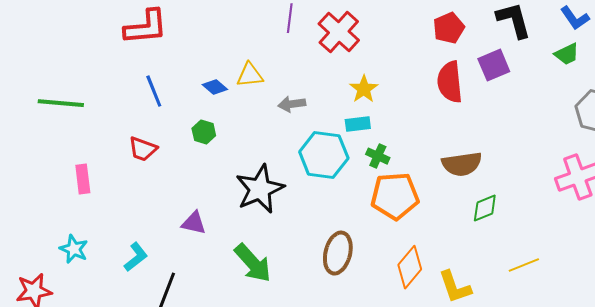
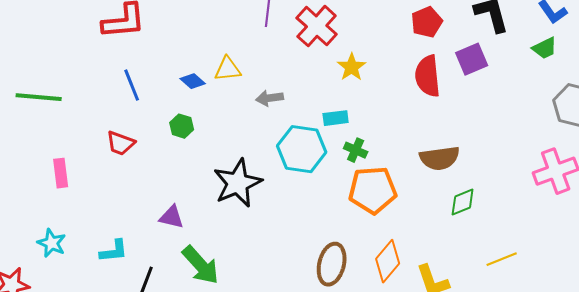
yellow star: (364, 89) -> (352, 67), moved
brown ellipse: (338, 253) -> (332, 264), moved
cyan L-shape: (136, 257) -> (114, 251), turned 32
green arrow: (253, 263) -> (201, 265), moved

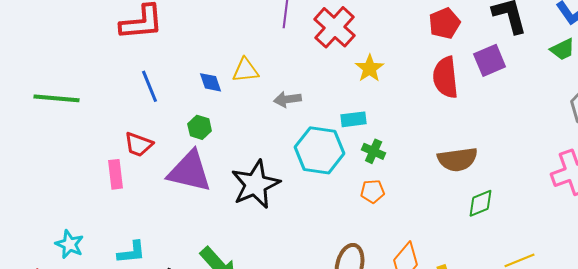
blue diamond: (193, 81) -> (211, 82), turned 30
pink rectangle: (61, 173) -> (116, 174), moved
orange pentagon: (373, 190) -> (373, 191), moved, size x0.5
purple triangle: (172, 217) -> (190, 171), moved, size x1.8

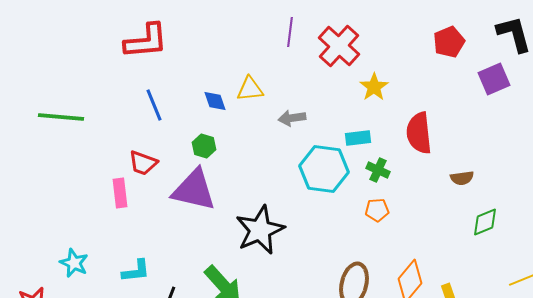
red semicircle: (446, 77) -> (419, 133), moved
brown semicircle: (458, 159) -> (462, 178), size x0.6
black star: (256, 184) -> (260, 230), moved

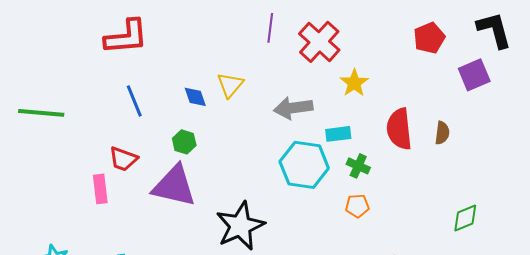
yellow triangle: (250, 89) -> (230, 85), turned -44
gray arrow: (292, 118) -> (293, 108), moved, size x1.4
brown semicircle: (462, 178) -> (442, 133), moved, turned -75

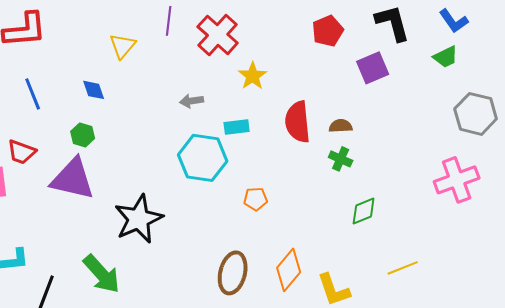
yellow triangle: (230, 85) -> (123, 46), moved
gray arrow: (293, 108) -> (192, 101), size x0.6
brown semicircle: (442, 133) -> (341, 126), turned -100
green cross: (358, 166) -> (341, 159), moved

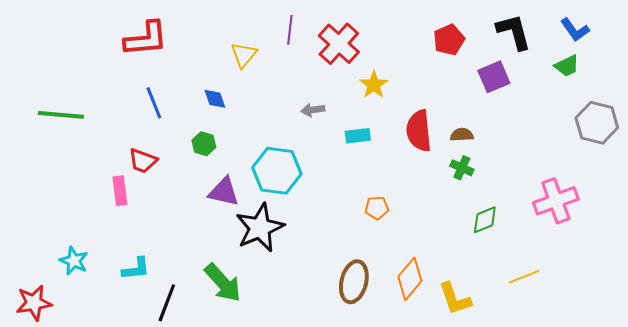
cyan hexagon: (203, 158) -> (277, 171), moved
purple triangle: (73, 179) -> (224, 192), moved, size x0.7
pink cross: (457, 180) -> (556, 201), moved

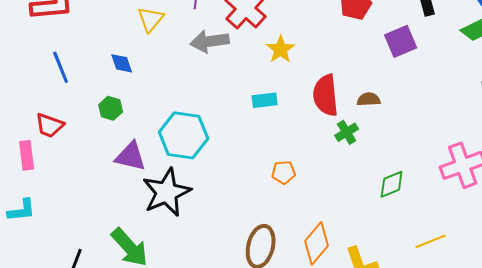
gray arrow: (313, 110) -> (210, 41), moved, size x1.6
green cross: (462, 168) -> (347, 132), moved, turned 35
cyan L-shape: (136, 269) -> (22, 210), moved

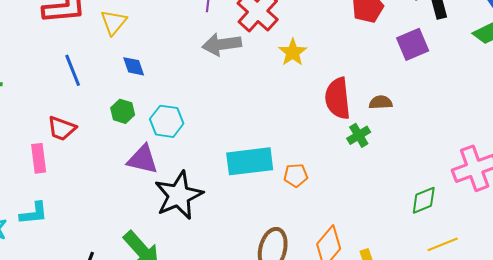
yellow triangle: (151, 19) -> (114, 22), moved
cyan rectangle: (265, 100) -> (250, 161), moved, size x1.8
cyan hexagon: (184, 135) -> (167, 121), moved, size x0.7
green diamond: (392, 184) -> (424, 200), moved

